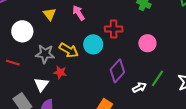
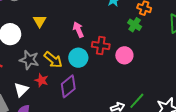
pink arrow: (79, 13) -> (78, 30), moved
pink circle: (147, 43) -> (124, 55), moved
purple diamond: (117, 71) -> (68, 86), moved

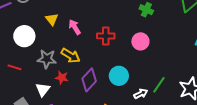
pink arrow: (78, 30) -> (75, 27), moved
red cross: (101, 45) -> (106, 36), moved
cyan circle: (78, 58) -> (119, 76), moved

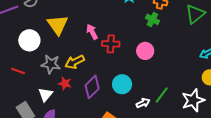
yellow triangle: (52, 19) -> (58, 25), size x1.6
pink arrow: (75, 27) -> (92, 32), moved
yellow arrow: (71, 56) -> (75, 62), turned 120

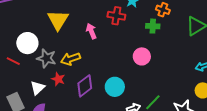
green cross: (152, 19) -> (153, 26), turned -32
white circle: (29, 40) -> (27, 43), moved
red cross: (111, 44) -> (116, 16), moved

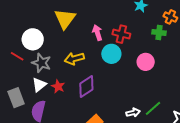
red cross: (116, 16) -> (121, 34), moved
gray star: (46, 58) -> (41, 63), moved
red star: (58, 79) -> (58, 87), moved
cyan circle: (115, 87) -> (111, 54), moved

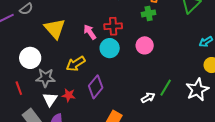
red line: (17, 56) -> (19, 88), moved, turned 56

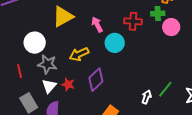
red cross: (113, 26) -> (133, 21), moved
yellow triangle: (55, 29) -> (63, 17), turned 35
pink circle: (145, 45) -> (171, 27), moved
white arrow: (148, 98) -> (147, 97), turned -48

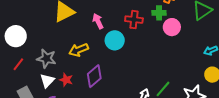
white circle: (35, 43) -> (16, 36), moved
red line: (20, 71) -> (18, 64), turned 48

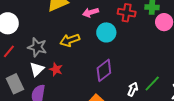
pink arrow: (98, 21) -> (91, 12), turned -84
purple diamond: (94, 76) -> (104, 70), moved

